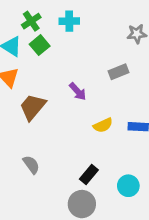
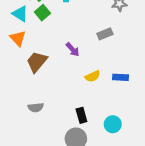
gray semicircle: (31, 165) -> (36, 107), turned 120
black rectangle: (89, 174) -> (81, 115), turned -56

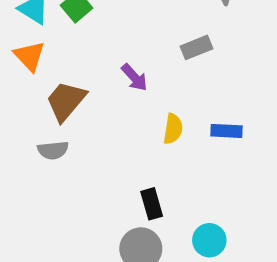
yellow semicircle: (93, 76) -> (173, 129), turned -56
gray semicircle: (36, 107) -> (53, 150), moved
cyan circle: (113, 124) -> (209, 240), moved

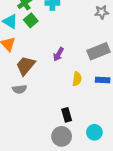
gray rectangle: (197, 47) -> (99, 51), moved, size x1.5
purple arrow: (134, 77) -> (58, 54), turned 72

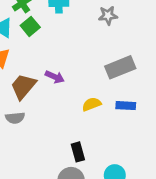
gray star: (102, 12) -> (108, 15), moved
purple arrow: (58, 54) -> (55, 77), moved, turned -96
yellow semicircle: (77, 79) -> (92, 104), turned -120

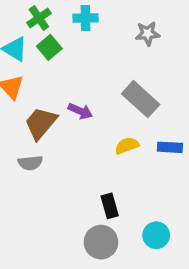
gray rectangle: (120, 67) -> (141, 99), moved, turned 64

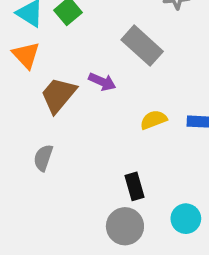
gray rectangle: (141, 99) -> (142, 46), moved
gray semicircle: (30, 163) -> (43, 158), moved, turned 115

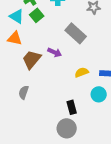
orange triangle: (26, 55) -> (15, 38), turned -35
cyan circle: (186, 219) -> (99, 94), moved

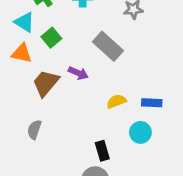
green square: (37, 15) -> (51, 38), moved

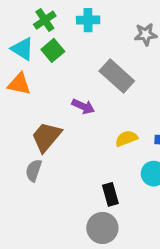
green square: (51, 38) -> (53, 50), moved
brown trapezoid: (46, 83) -> (46, 137), moved

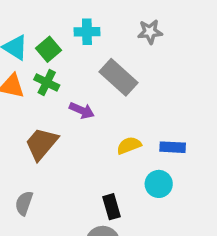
green cross: (45, 20) -> (47, 82), moved, turned -30
cyan cross: (88, 20) -> (87, 32), moved
gray semicircle: (34, 170) -> (24, 203), moved

